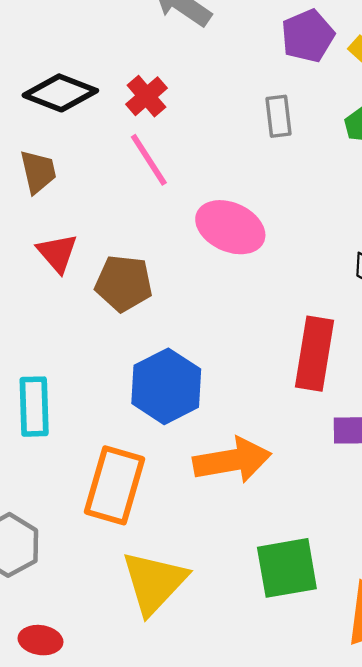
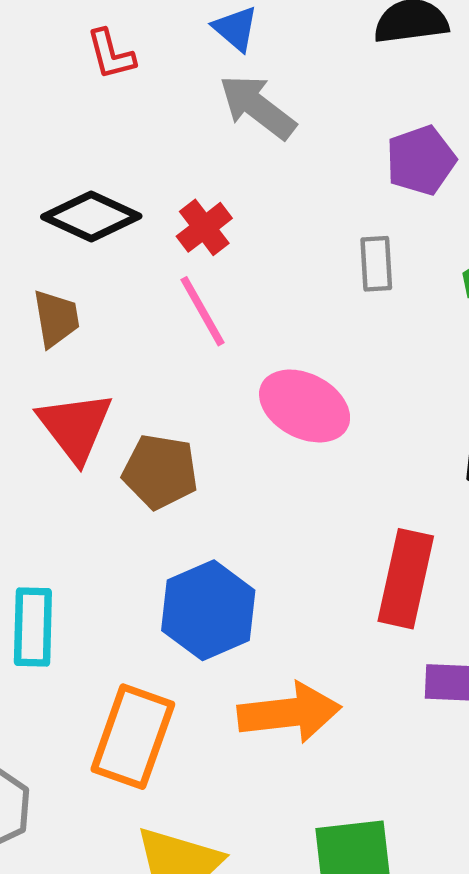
red triangle: (57, 253) -> (75, 427), size x1.4

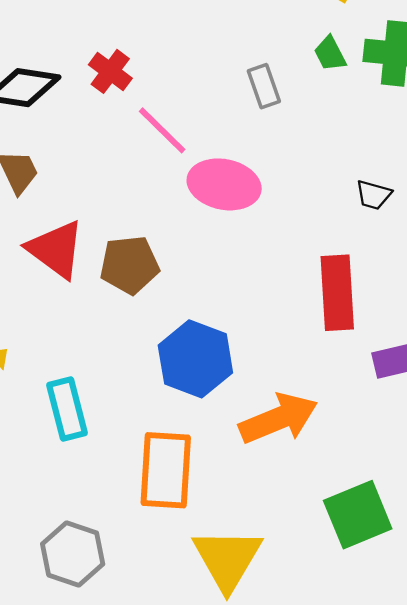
gray rectangle: (376, 264) -> (264, 86), moved
pink line: (202, 311) -> (162, 130), moved

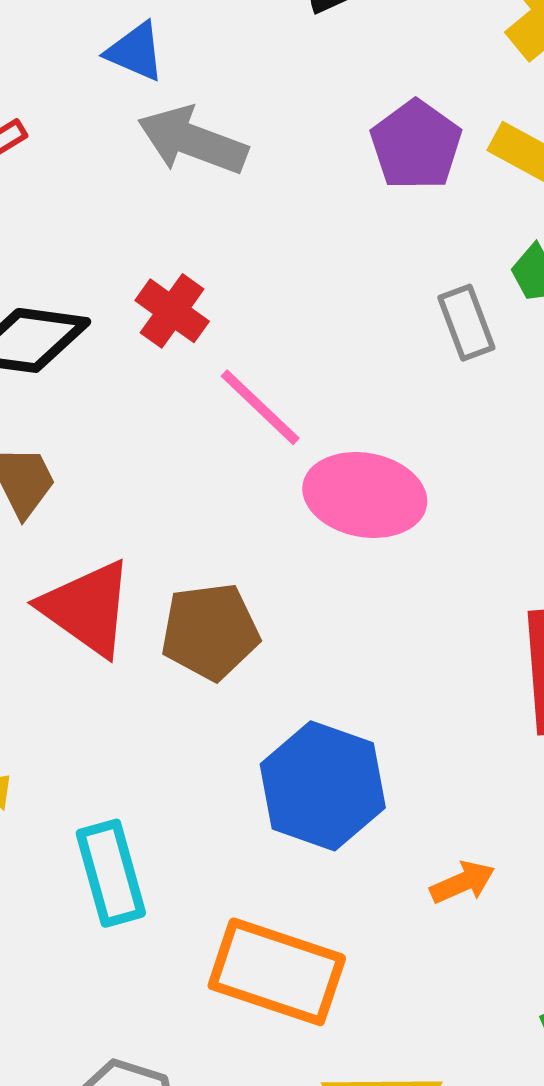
gray rectangle: (264, 86) -> (466, 323), moved
orange arrow: (278, 419) -> (462, 882), size x0.5
orange rectangle: (166, 470) -> (277, 972), turned -74

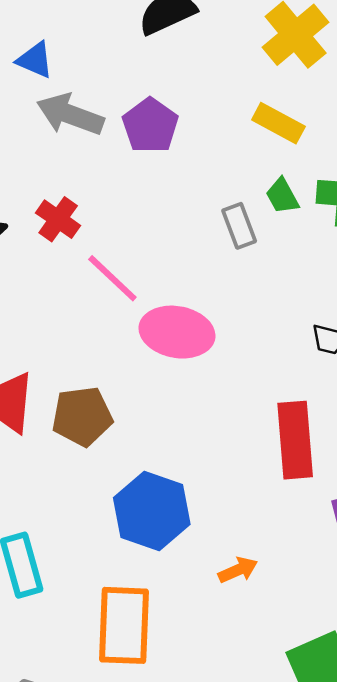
purple pentagon: (416, 145) -> (150, 126), moved
orange rectangle: (277, 972) -> (124, 625), turned 74

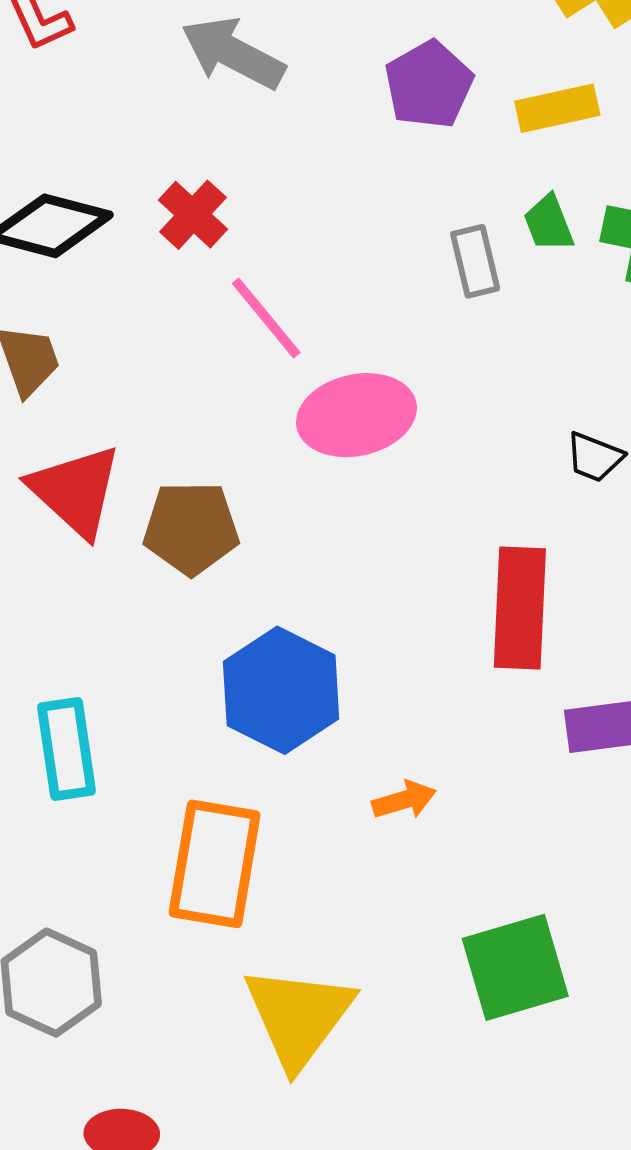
yellow rectangle: (278, 123) -> (557, 108), turned -48
purple pentagon: (150, 126) -> (429, 85), moved
pink ellipse: (177, 332) -> (357, 415), turned -30

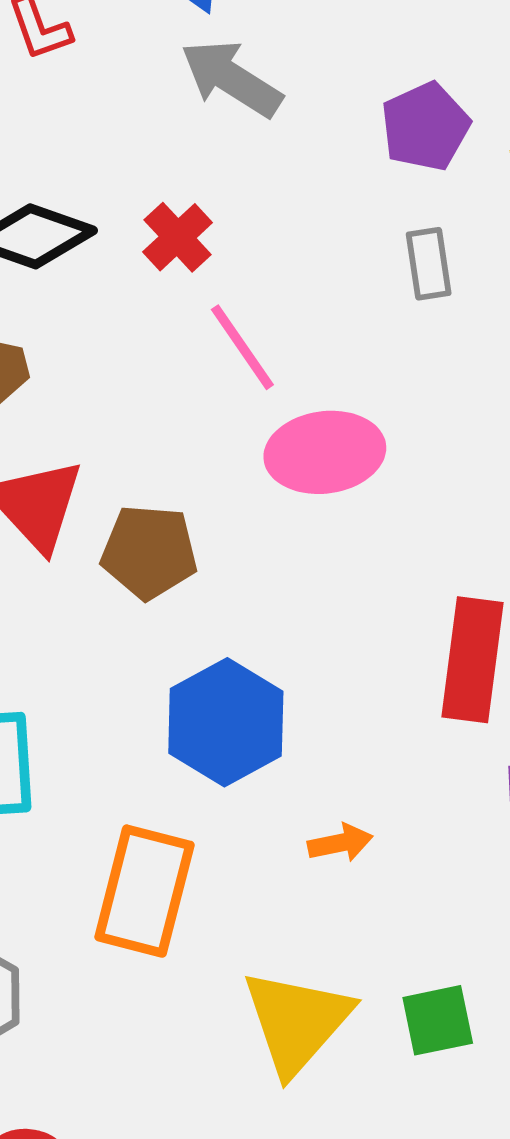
gray rectangle: (475, 261) -> (429, 264), moved
green square: (515, 967) -> (438, 1020), size x0.7
yellow triangle: (299, 1017) -> (297, 1022), moved

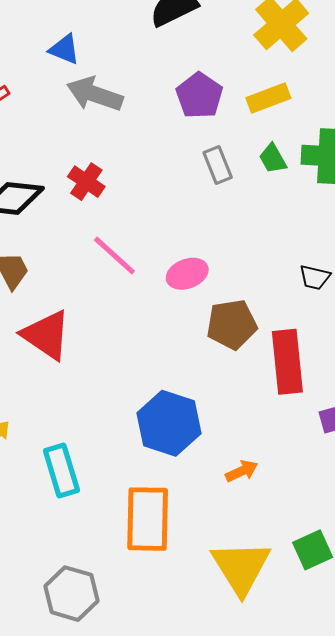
pink line: (242, 347) -> (114, 256), moved
pink ellipse: (325, 452) -> (187, 274), size x0.7
brown pentagon: (149, 552) -> (232, 324), moved

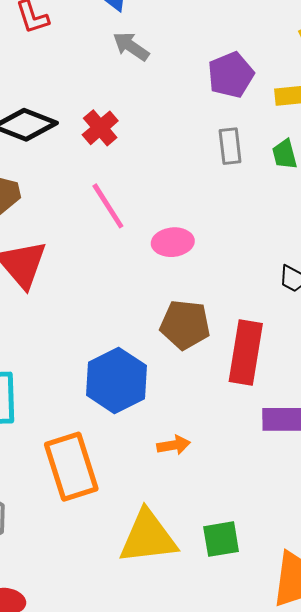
gray arrow: (95, 94) -> (131, 46), size x0.7
brown pentagon: (232, 324) -> (185, 325), moved
orange rectangle: (148, 519) -> (71, 467), turned -34
yellow triangle: (241, 567) -> (148, 537), turned 40

